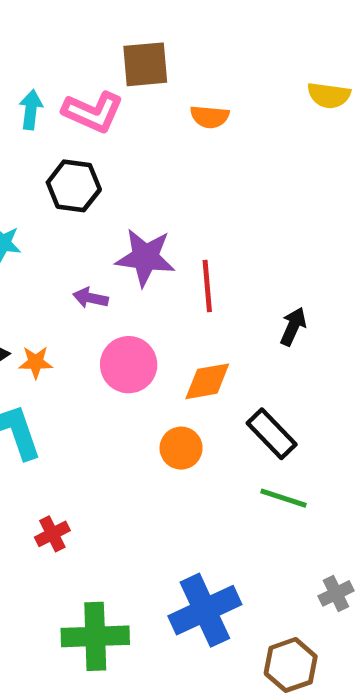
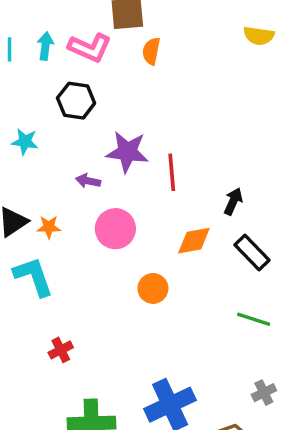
orange semicircle: (210, 117) -> (151, 51), moved, turned 96
orange diamond: (207, 381) -> (194, 241), moved
black rectangle: (272, 434) -> (252, 253), moved
green line: (284, 498) -> (254, 319), moved

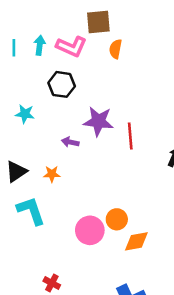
orange star: (49, 227) -> (52, 174), moved
pink circle: (115, 229) -> (90, 230), moved
orange diamond: (194, 241) -> (136, 241), moved
red cross: (61, 350) -> (52, 283), moved, turned -35

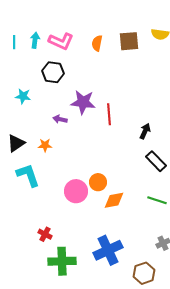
brown square: (98, 22) -> (129, 41), moved

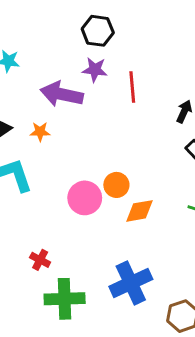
black hexagon: (53, 72) -> (98, 31), moved
purple star: (83, 102) -> (95, 70), size x0.7
purple arrow: (60, 119) -> (62, 94), size x2.0

